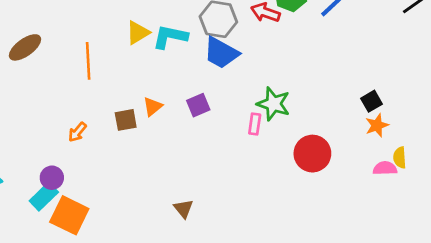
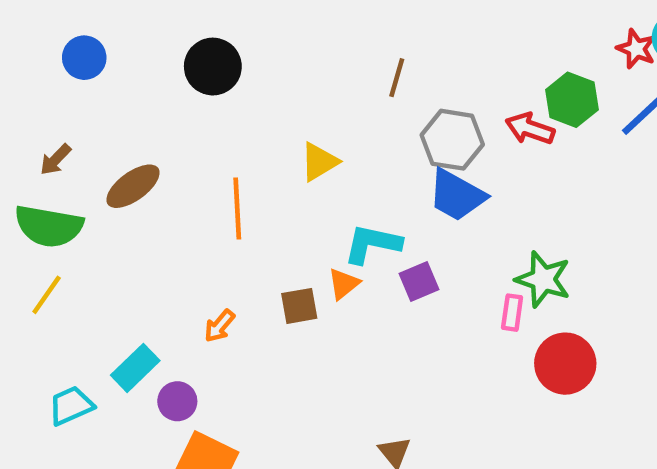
cyan L-shape: (170, 37) -> (372, 244), moved
red circle: (312, 154) -> (565, 364), moved
cyan rectangle: (44, 197) -> (135, 368), moved

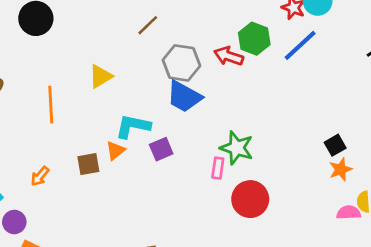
brown line: (397, 78) -> (148, 25), turned 30

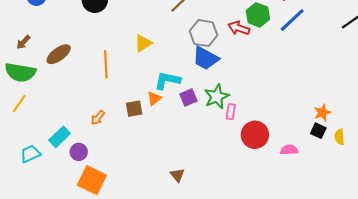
black square: (335, 145) -> (318, 131), moved, turned -35
green star: (237, 148) -> (217, 96), moved, turned 30
pink semicircle: (349, 213) -> (289, 150), moved

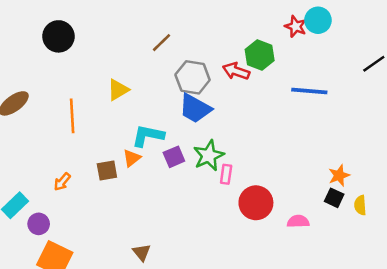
blue line: (292, 20) -> (309, 91), moved, turned 48
brown triangle: (177, 175) -> (142, 252), moved

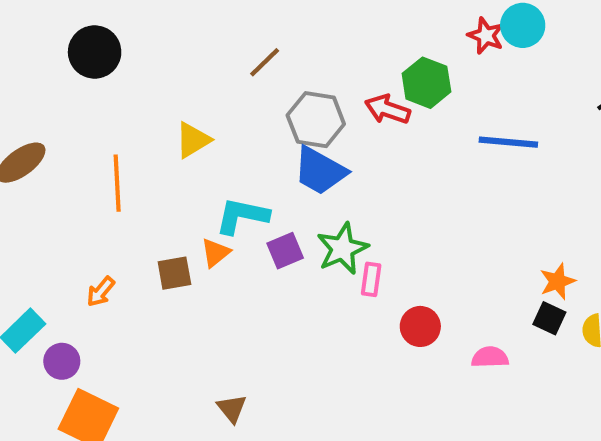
red circle: (256, 203) -> (420, 326), size x0.7

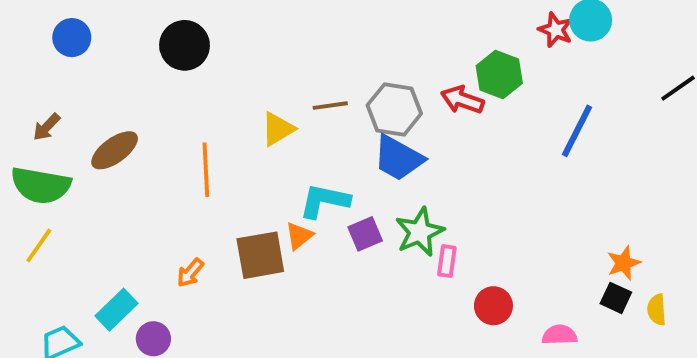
brown line: (265, 62) -> (330, 106), moved, turned 36
blue line: (508, 142) -> (577, 131), turned -68
brown square: (174, 273) -> (260, 255), size x1.5

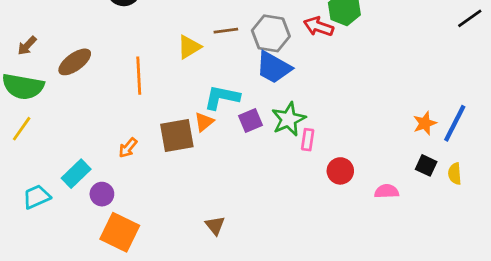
blue line: (577, 131) -> (455, 123), moved
orange star: (624, 263) -> (425, 123), moved

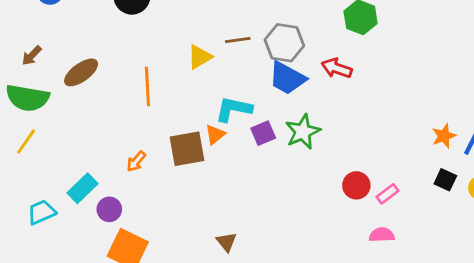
red arrow: (319, 27) -> (337, 68), moved
pink rectangle: (308, 140) -> (387, 194), moved, turned 45
pink semicircle: (387, 191) -> (382, 235), moved

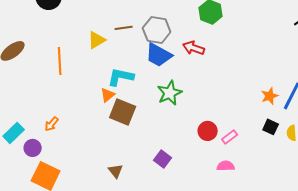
purple square: (263, 133) -> (163, 159), moved, turned -30
brown square: (187, 149) -> (123, 112), moved, turned 32
orange arrow: (136, 161) -> (52, 124), moved

